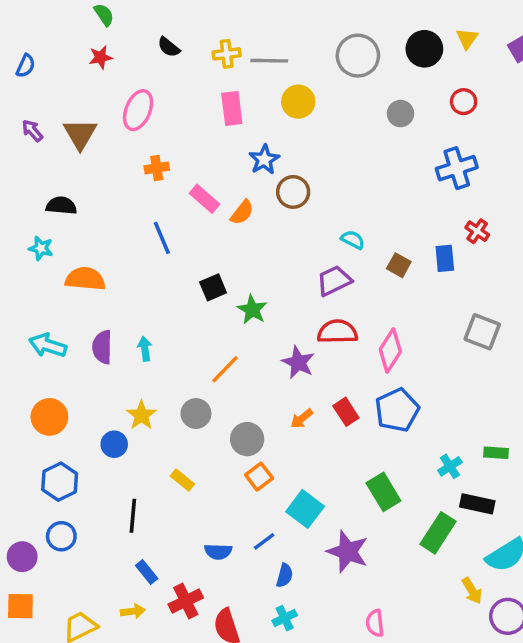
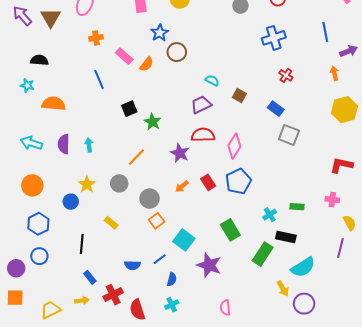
purple arrow: (32, 131) -> (22, 16), size x1.5
blue rectangle: (445, 258) -> (276, 109), moved, turned -49

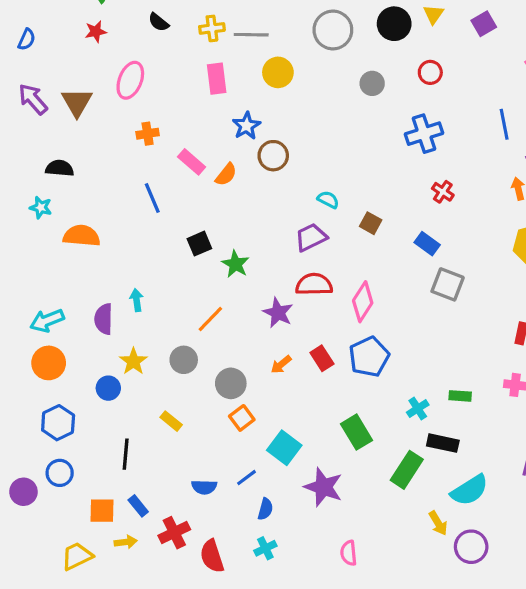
cyan arrow: (31, 143) -> (47, 321), moved, turned -40
purple semicircle: (64, 144) -> (104, 319), moved
orange square: (15, 298) -> (102, 511), moved

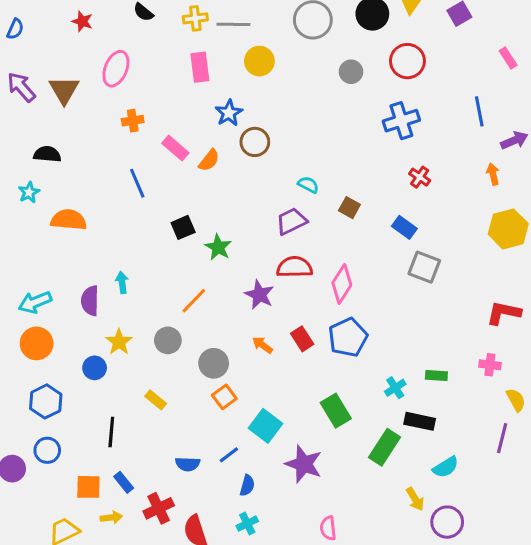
red star: (96, 32) -> (82, 21), turned 30
red circle: (430, 72) -> (407, 61), size x1.5
cyan star: (41, 207) -> (29, 192), turned 30
orange arrow: (281, 365) -> (262, 345), turned 75
cyan semicircle: (470, 490) -> (446, 467), size x0.7

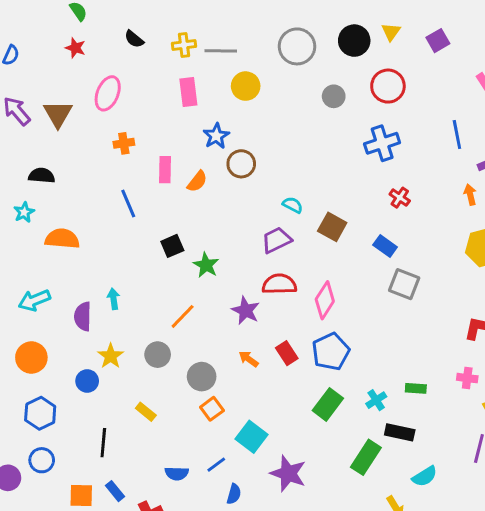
pink rectangle: (175, 148) -> (165, 170), turned 50
brown square: (349, 208) -> (332, 227), size x1.4
cyan arrow: (35, 302) -> (34, 300), moved
green rectangle: (336, 411) -> (328, 404), moved, turned 68

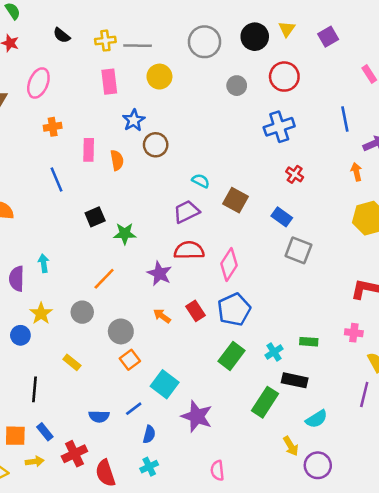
orange semicircle: (197, 181) -> (117, 160), turned -48
green star: (206, 265) -> (125, 234), turned -30

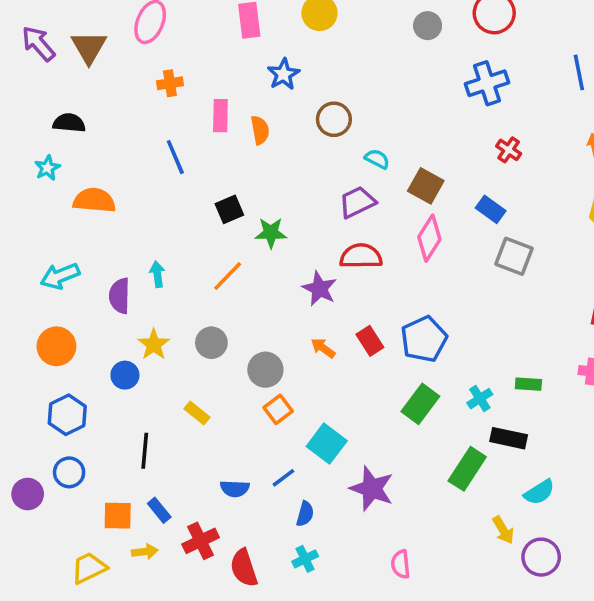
brown circle: (156, 145) -> (334, 119), moved
pink diamond: (229, 264) -> (429, 238), moved
orange line: (104, 279) -> (228, 276), moved

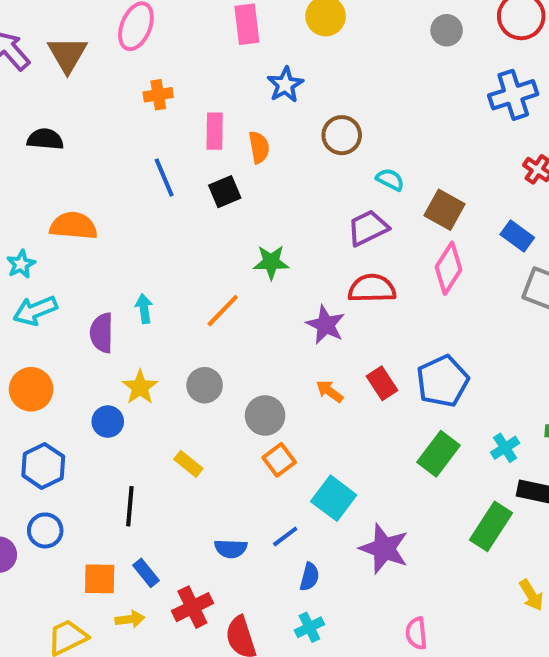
cyan star: (47, 168) -> (21, 264), moved
black square: (229, 209) -> (225, 192), moved

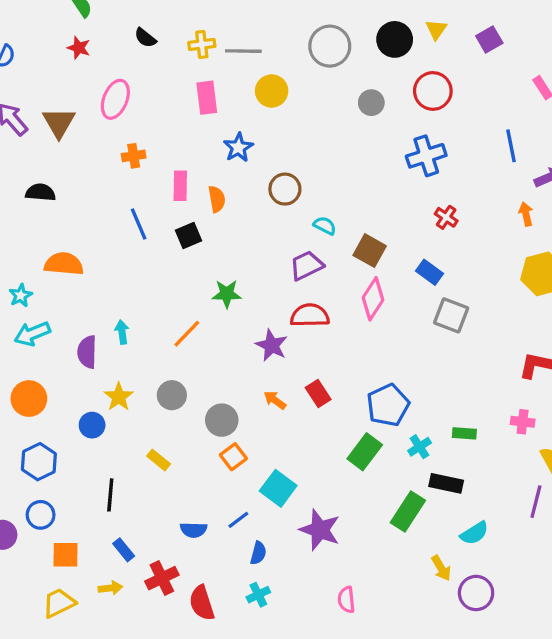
blue pentagon: (443, 381) -> (388, 405), moved
orange square: (100, 579) -> (65, 555), moved

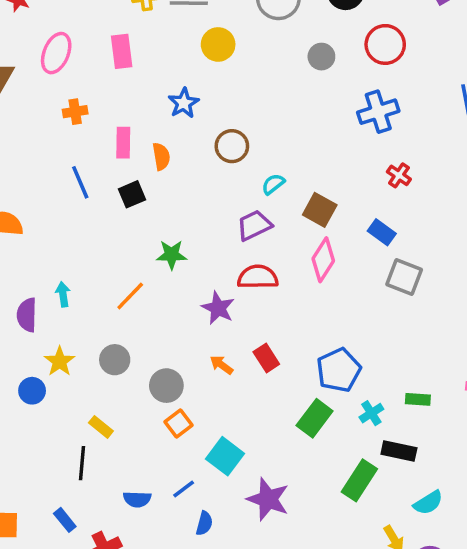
pink rectangle: (207, 98) -> (122, 51), moved
cyan semicircle: (325, 226) -> (273, 184), turned -65
black line: (110, 495) -> (82, 463), moved

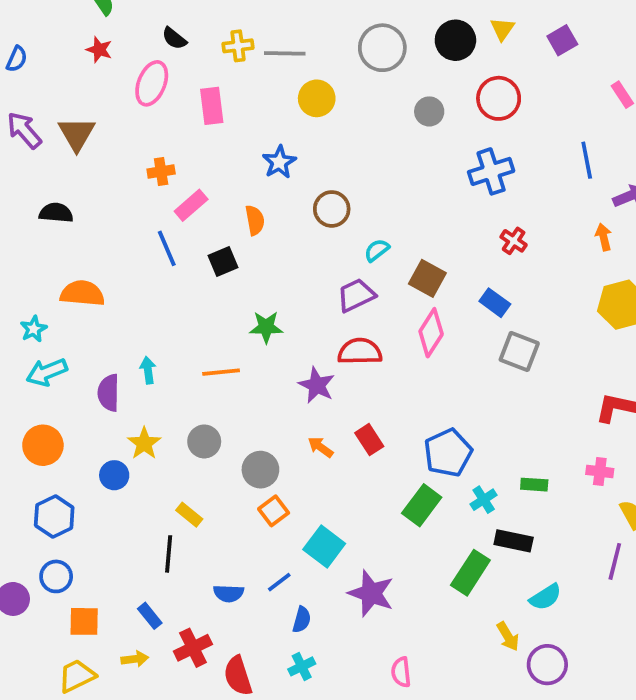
pink ellipse: (56, 53) -> (152, 83), moved
pink rectangle: (123, 143) -> (191, 205), moved, turned 48
orange line: (130, 296) -> (221, 372), turned 40

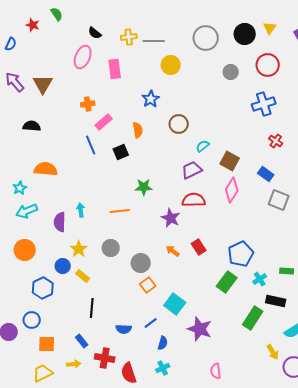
red star: (99, 50) -> (33, 25), moved
yellow rectangle: (189, 515) -> (83, 276), moved
blue hexagon: (54, 516) -> (43, 288), moved
red cross: (193, 648) -> (105, 358), turned 36

